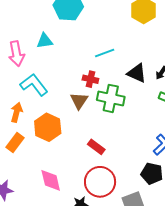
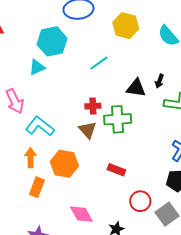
cyan triangle: (45, 41) -> (37, 67), moved
cyan line: (105, 53) -> (99, 63), moved
red circle: (100, 182) -> (140, 201), moved, size x0.7

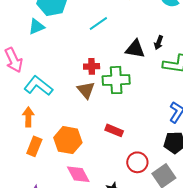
orange hexagon: (64, 164) -> (68, 140), moved

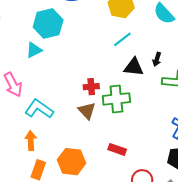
cyan line: (98, 23) -> (122, 39), moved

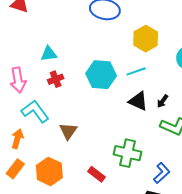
cyan hexagon: (48, 24) -> (101, 75), moved
red cross: (91, 87) -> (56, 79), moved, turned -35
green cross: (116, 99) -> (127, 153), moved
brown triangle: (87, 111) -> (68, 131), moved

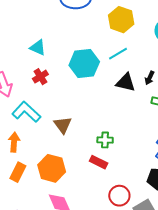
cyan triangle: (49, 54) -> (38, 48), moved, turned 42
green cross: (127, 153) -> (105, 140), moved, size x0.6

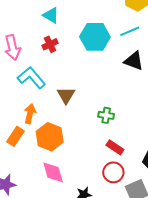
orange arrow: (14, 142) -> (30, 114), moved
red rectangle: (99, 162) -> (115, 147), moved

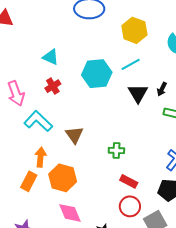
black triangle: (134, 61) -> (138, 93), turned 45

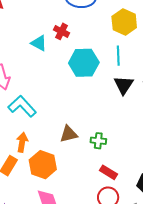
cyan line: (131, 64) -> (118, 56), turned -66
red cross: (53, 86) -> (62, 31), moved, turned -35
brown triangle: (74, 135) -> (69, 134), moved, turned 48

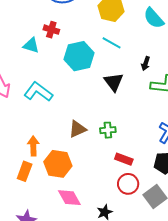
cyan line: (118, 56) -> (112, 43), turned -48
black triangle: (124, 85) -> (114, 82), moved
cyan L-shape: (22, 106) -> (38, 92), moved

